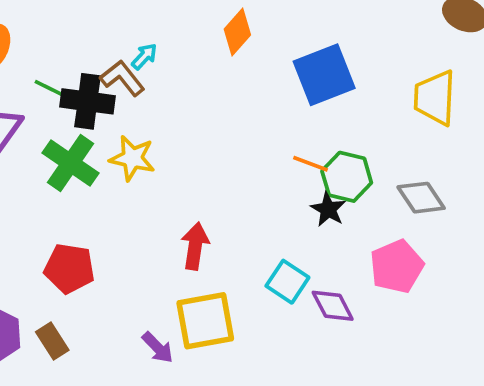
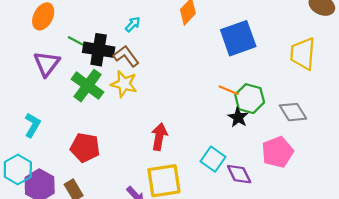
brown L-shape: (122, 78) -> (126, 56), moved

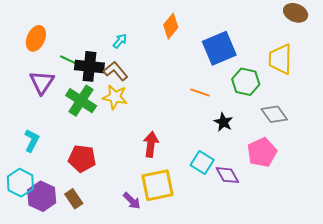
orange line: (229, 90) -> (200, 93), moved
green hexagon: (250, 99) -> (246, 82), moved

